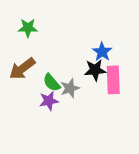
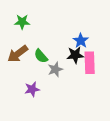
green semicircle: (52, 83) -> (41, 56), moved
purple star: (49, 101) -> (32, 89), moved

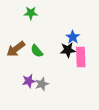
green star: (22, 22) -> (31, 13), moved
gray star: (55, 69) -> (42, 84), moved

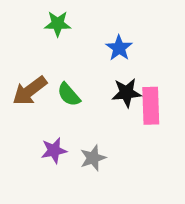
blue star: (73, 37) -> (119, 48), moved
gray star: (42, 84) -> (93, 158), moved

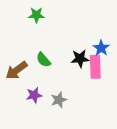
blue star: (119, 48) -> (101, 48), moved
brown arrow: (30, 91) -> (16, 70), moved

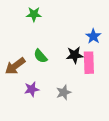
blue star: (101, 48) -> (93, 36), moved
gray star: (59, 100) -> (64, 92), moved

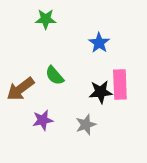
blue star: (93, 36) -> (99, 43), moved
black star: (75, 55) -> (101, 92), moved

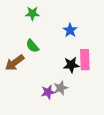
green semicircle: (55, 76) -> (32, 46), moved
purple star: (43, 120) -> (48, 92), moved

